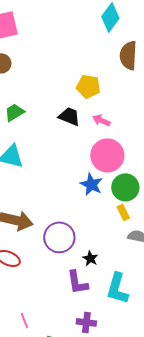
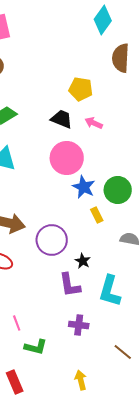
pink circle: (107, 155) -> (67, 158), moved
yellow rectangle: (123, 212) -> (97, 215), moved

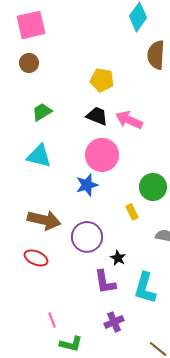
yellow pentagon: (81, 89) -> (102, 80), moved
pink arrow: (94, 123) -> (129, 120), size x1.5
blue star: (84, 187) -> (87, 185), moved, turned 30
purple cross: (79, 325) -> (114, 322), turned -30

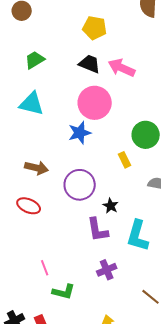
brown arrow: (44, 220) -> (37, 168), size x0.7

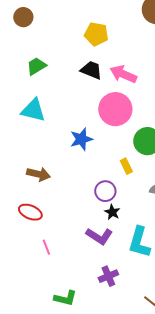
pink circle: (95, 103) -> (115, 109), moved
purple circle: (80, 185) -> (105, 191), moved, size x0.7
purple L-shape: (98, 230) -> (99, 236), turned -48
pink line: (45, 268) -> (46, 247), moved

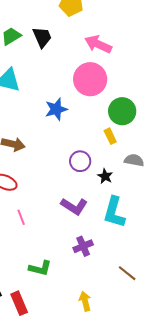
black trapezoid: (91, 70) -> (42, 37), moved, turned 45
yellow rectangle: (126, 166) -> (110, 136), moved
black star: (112, 212) -> (105, 176), moved

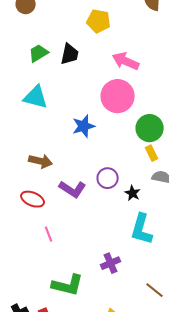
black trapezoid: (42, 37) -> (70, 54), turned 35
yellow rectangle: (110, 136) -> (152, 153), moved
purple L-shape: (74, 206) -> (73, 189), moved
green L-shape: (40, 268) -> (68, 285), size x1.4

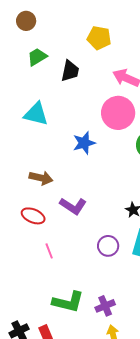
green trapezoid: (39, 53) -> (37, 57), moved
purple circle: (108, 178) -> (108, 246), moved
purple cross: (111, 263) -> (105, 306), moved

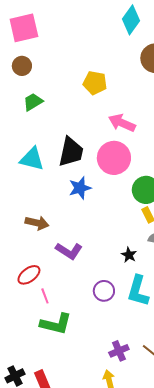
black trapezoid: (70, 71) -> (71, 152), moved, size x1.4
red ellipse: (33, 216) -> (29, 275), moved, turned -60
green L-shape: (68, 302) -> (56, 324), moved
purple cross: (105, 306) -> (119, 351), moved

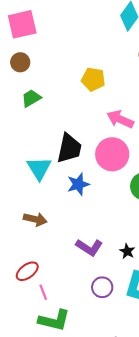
cyan triangle: (32, 159) -> (39, 168), moved, turned 44
purple L-shape: (69, 251) -> (89, 247), moved

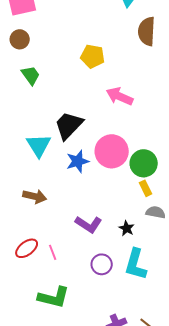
green trapezoid: (31, 98) -> (31, 75), turned 85
black trapezoid: (69, 148) -> (69, 125), turned -148
pink circle: (112, 154) -> (112, 151), moved
pink line: (43, 292) -> (53, 252), moved

